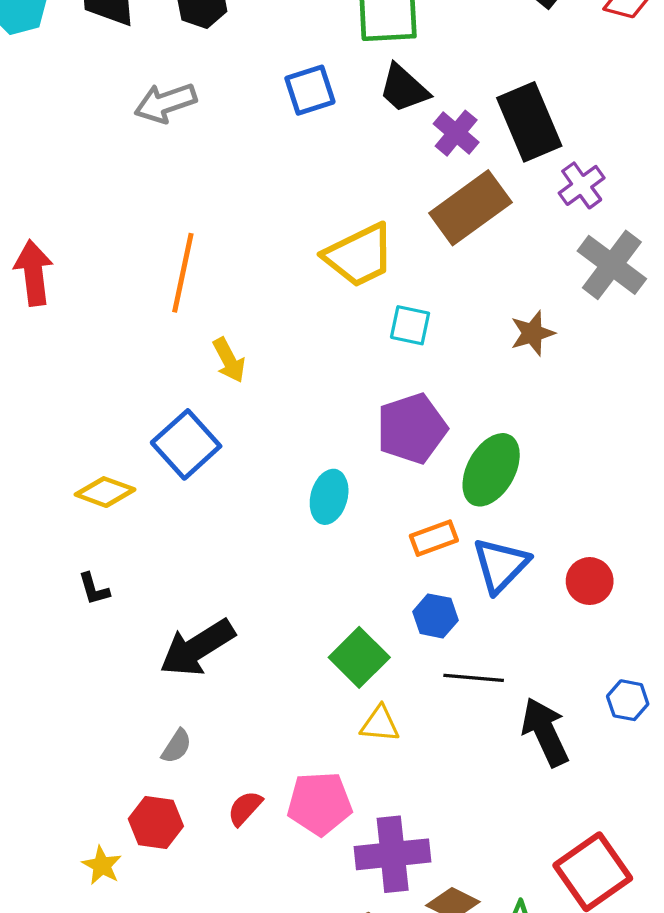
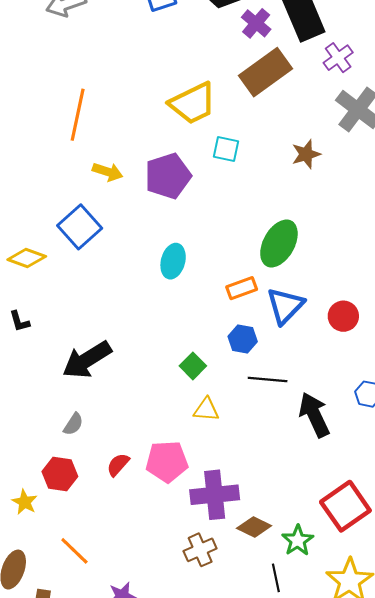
yellow arrow: (229, 360) -> (108, 172), turned -44
purple pentagon: (412, 429) -> (168, 176), moved
green square: (359, 657) -> (193, 366), size x0.7

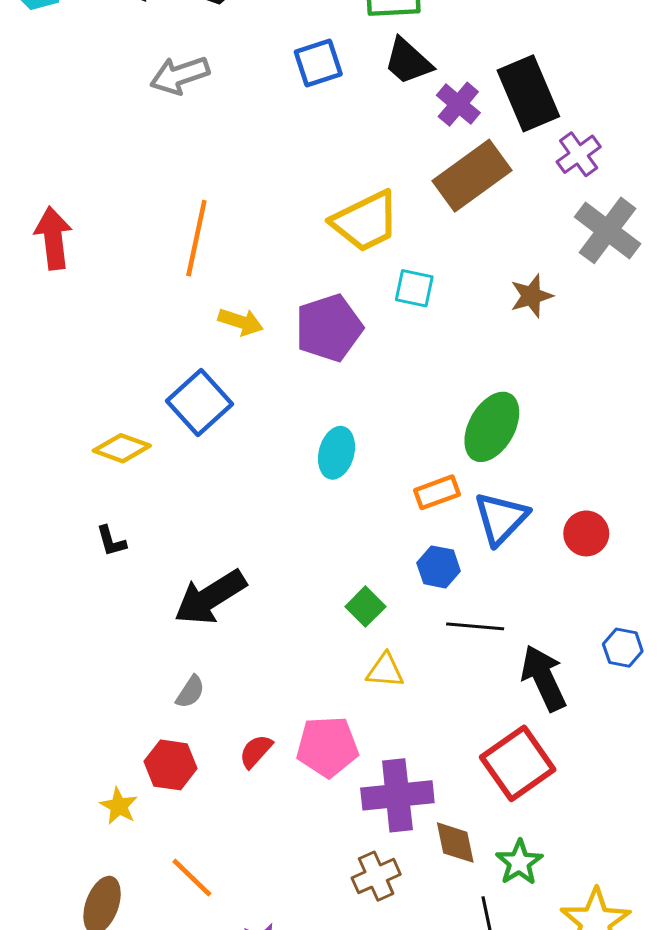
red square: (345, 506) -> (518, 763), moved
brown diamond: (254, 527) -> (455, 843), turned 52

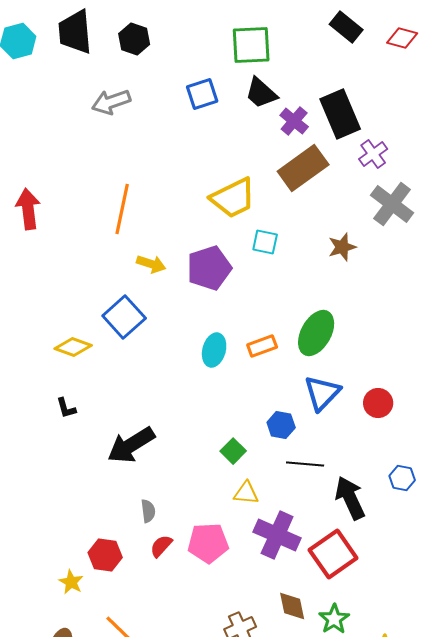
orange rectangle: (437, 492) -> (262, 346), moved
gray semicircle: (190, 692) -> (148, 511), moved, turned -40
purple cross: (397, 795) -> (277, 535), moved, turned 30

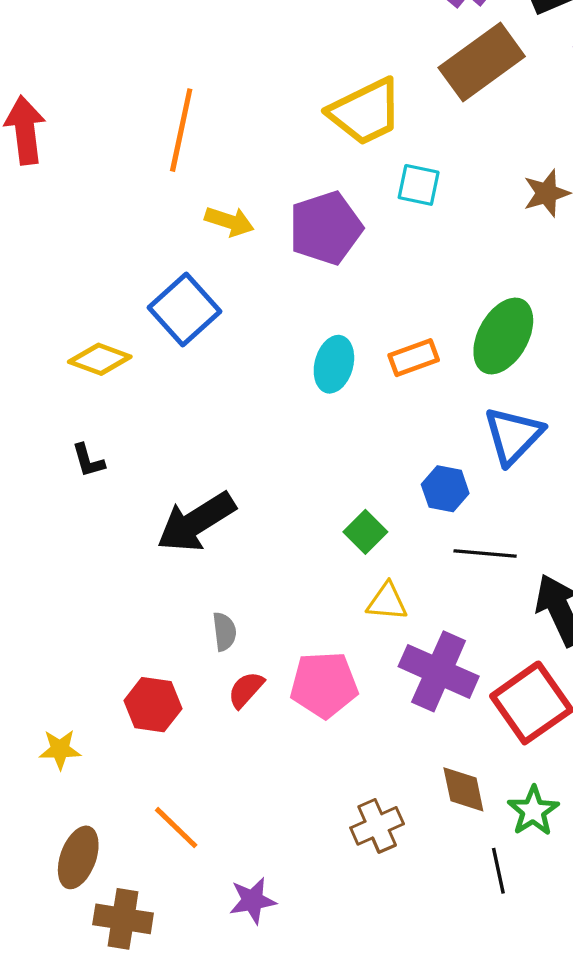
yellow star: (71, 582) -> (60, 749), moved, turned -30

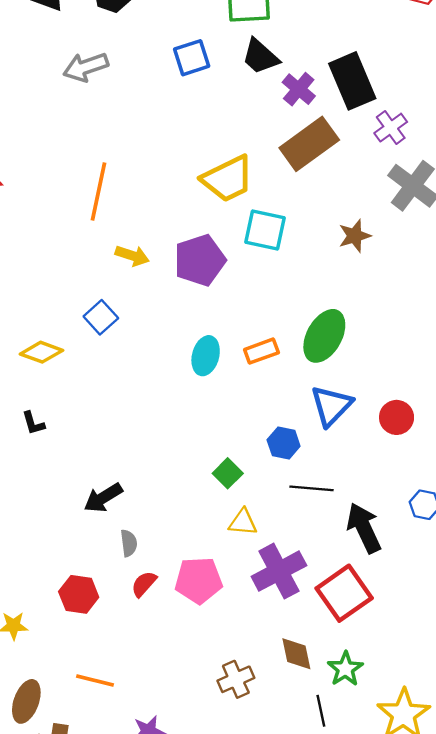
cyan square: (419, 185) -> (265, 230), size x1.4
blue square: (184, 309) -> (101, 317), size x0.7
black arrow: (196, 522) -> (103, 498), moved, size x0.7
purple cross: (439, 671) -> (279, 571), turned 38
orange line: (176, 828) -> (95, 680), turned -30

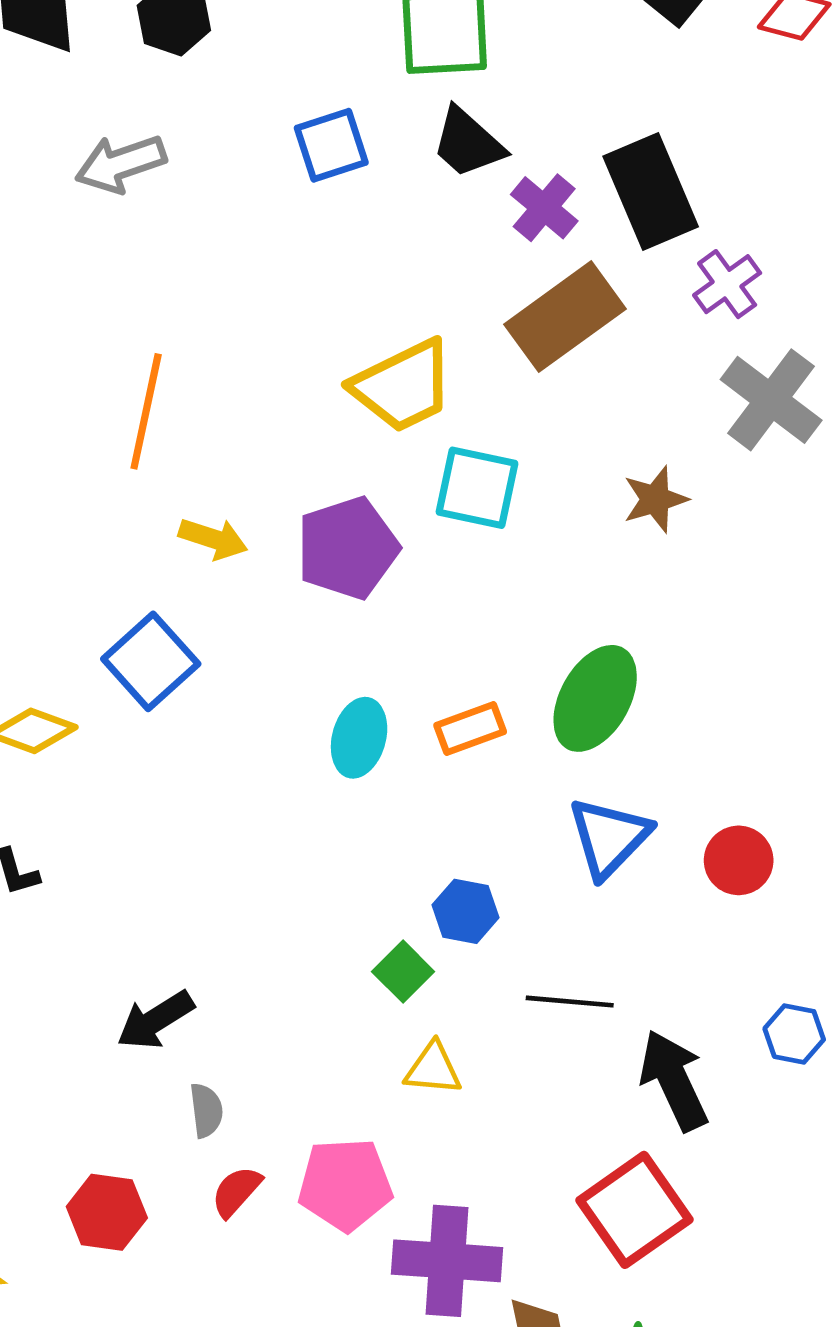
blue square: (101, 317) -> (151, 661), size x1.4
blue hexagon: (284, 443) -> (466, 911), moved
purple cross: (279, 571) -> (447, 1261), moved, turned 32

